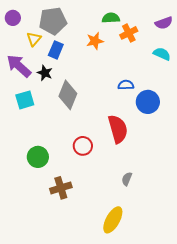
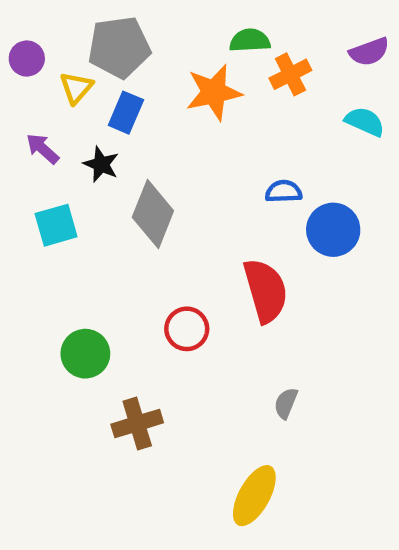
purple circle: (13, 18) -> (27, 59), moved
orange star: (95, 41) -> (214, 92), size x1.4
purple arrow: (19, 66) -> (43, 149), size x0.6

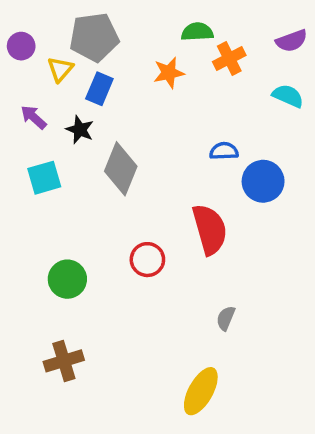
orange star: (214, 92) -> (169, 73), size x0.7
brown cross: (137, 423) -> (64, 361), moved

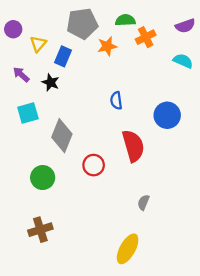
gray pentagon: (94, 37) -> (82, 24), moved
blue semicircle: (224, 151) -> (116, 101), moved, turned -96
gray diamond: (121, 169) -> (62, 136), moved

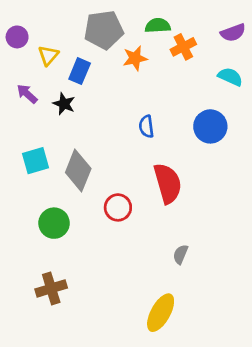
cyan square: (28, 113) -> (36, 161), moved
blue circle: (167, 115) -> (210, 126), moved

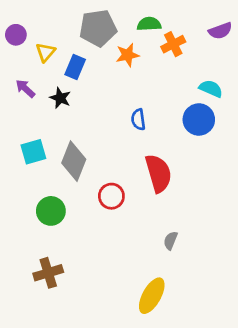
cyan semicircle: (230, 77) -> (211, 89), moved

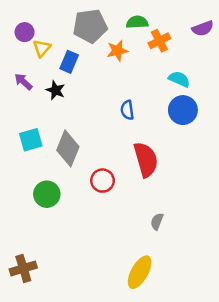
purple circle: (16, 35) -> (25, 32), moved
cyan semicircle: (211, 89) -> (179, 79), moved
brown cross: (48, 273) -> (23, 268), moved

